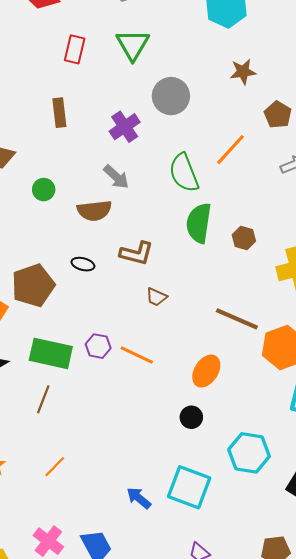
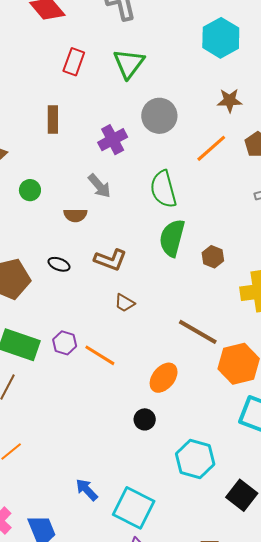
orange line: (231, 150) -> (211, 148), moved
brown semicircle: (94, 211) -> (75, 215), size x0.7
cyan square: (189, 487) -> (134, 508), moved

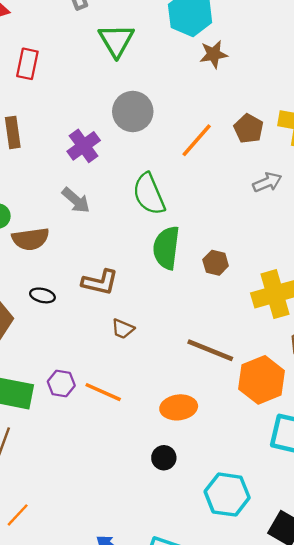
green triangle: (129, 64) -> (116, 40), moved
brown star: (230, 101) -> (214, 54), moved
brown semicircle: (75, 215) -> (30, 239), moved, size x1.4
orange ellipse: (164, 378) -> (179, 407), turned 52

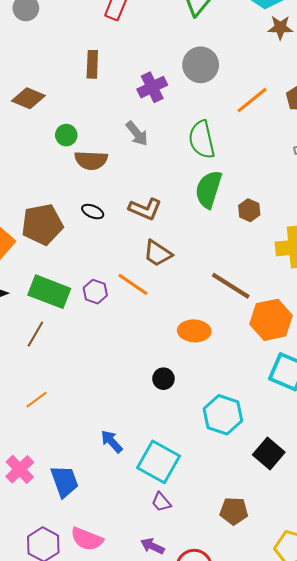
brown trapezoid: (123, 329) -> (158, 253), size x1.4
orange line: (103, 392) -> (133, 284), moved
black circle: (164, 458) -> (163, 379), moved

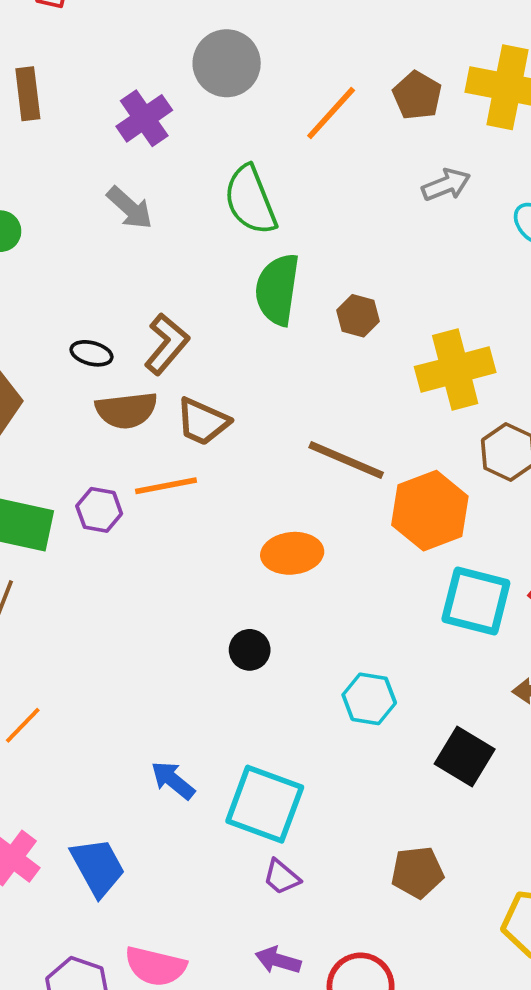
brown semicircle: (91, 160) -> (126, 410), moved
brown L-shape: (145, 209) -> (167, 344), turned -64
black ellipse: (93, 212) -> (91, 353), moved
orange line: (133, 284) -> (166, 486), turned -36
cyan hexagon: (223, 415) -> (369, 699), size x0.7

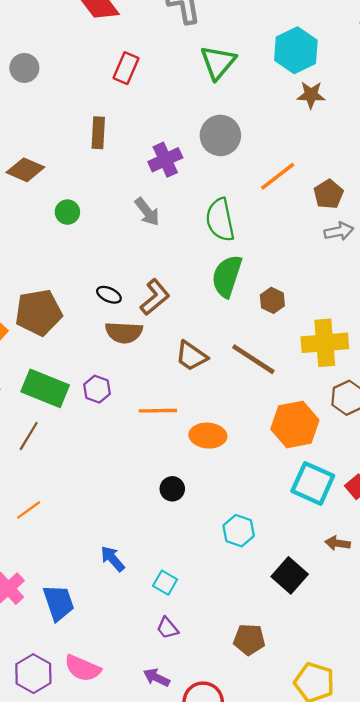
brown pentagon: (417, 96) -> (329, 194), moved
brown trapezoid: (203, 422) -> (191, 356), moved
brown line: (346, 460) -> (253, 359), moved
orange line: (166, 486) -> (158, 411), moved
cyan square: (265, 804) -> (165, 583), size x0.5

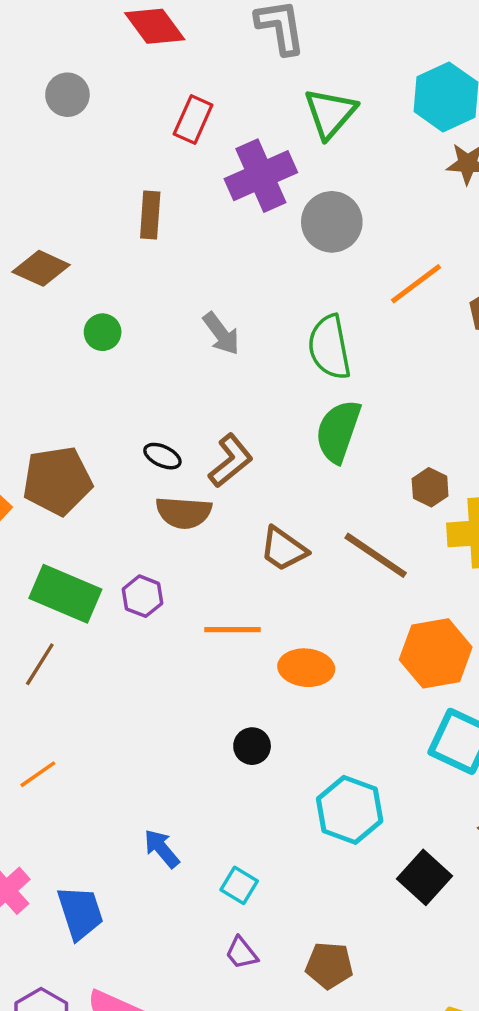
gray circle: (24, 68) -> (67, 95), moved
purple cross: (165, 160) -> (261, 176), moved, size x1.4
brown hexagon: (272, 300) -> (430, 487), moved
cyan hexagon: (239, 531) -> (350, 810), size x1.4
brown pentagon: (249, 640) -> (329, 965), moved

